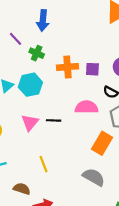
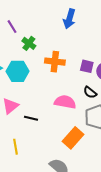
blue arrow: (43, 20) -> (69, 19), moved
purple square: (92, 69) -> (87, 66), moved
black line: (54, 120) -> (31, 118), moved

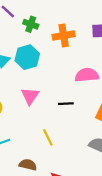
black line: (31, 118) -> (66, 104), moved

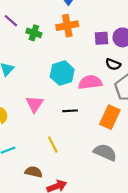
orange cross: (64, 36) -> (67, 26), moved
cyan hexagon: (27, 57) -> (62, 73), moved

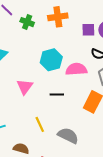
gray semicircle: (105, 152) -> (68, 136), moved

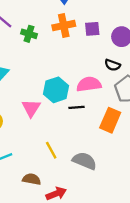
purple square: (88, 30) -> (92, 29), moved
cyan hexagon: (51, 60) -> (56, 90), moved
black line: (57, 94) -> (77, 107), moved

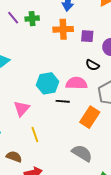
green cross: (29, 34) -> (32, 19), moved, turned -32
black semicircle: (112, 65) -> (92, 65), moved
pink triangle: (31, 108) -> (22, 109), moved
gray semicircle: (84, 161) -> (82, 153), moved

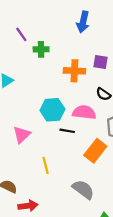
green cross: (32, 19) -> (41, 49), moved
orange cross: (63, 29) -> (74, 71), moved
yellow line: (35, 135) -> (46, 165), moved

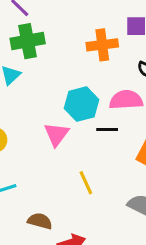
green cross: (41, 49) -> (28, 41), moved, size x1.5
pink triangle: (22, 135) -> (57, 134), moved

